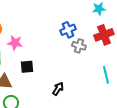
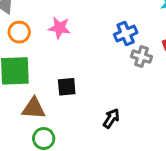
pink star: (15, 43) -> (59, 28), moved

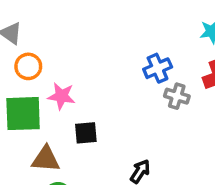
pink star: (59, 28) -> (61, 96), moved

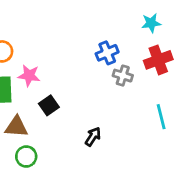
black square: (86, 133) -> (49, 105), turned -30

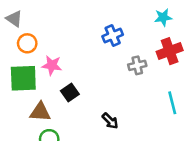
blue cross: (107, 53) -> (113, 36), moved
gray cross: (123, 76) -> (137, 65), turned -30
black arrow: (93, 137) -> (110, 121), turned 102

